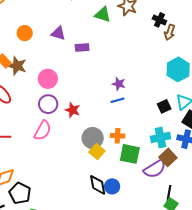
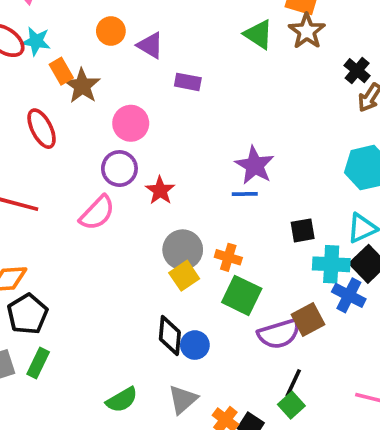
purple triangle: (58, 33) -> (150, 45), moved
purple rectangle: (82, 48) -> (188, 82), moved
purple star: (119, 84) -> (255, 165), size x1.5
black square: (164, 106) -> (303, 230), moved
cyan cross: (160, 137) -> (331, 264), moved

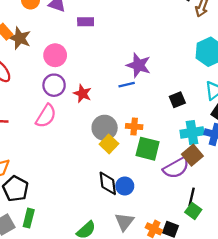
blue line: (245, 194) -> (127, 85), moved
cyan cross: (331, 264) -> (192, 132), moved

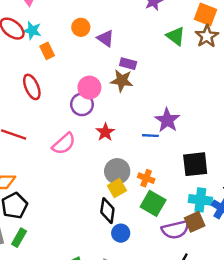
brown star: (20, 38) -> (122, 81), moved, turned -30
purple circle: (54, 85) -> (82, 104), moved
black square: (177, 100) -> (195, 164), size x1.6
black diamond: (108, 183) -> (107, 211), moved

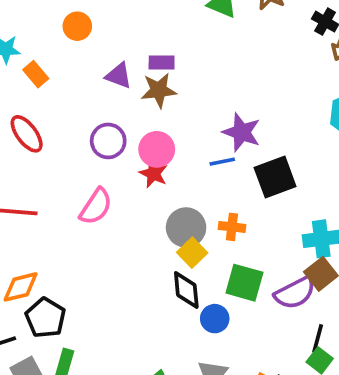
purple triangle: (106, 38) -> (119, 76), moved
pink circle: (89, 88) -> (157, 149), moved
black square: (195, 164) -> (275, 177), moved
green square: (153, 203) -> (244, 283), moved

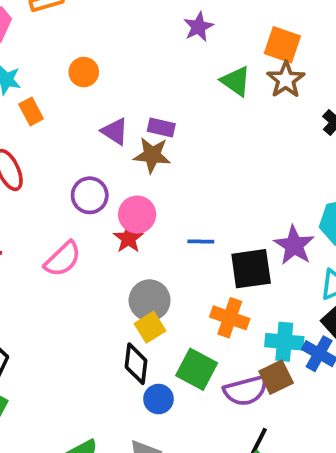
purple star: (242, 132) -> (294, 245), moved
orange cross: (232, 227) -> (230, 318), moved, size x1.4

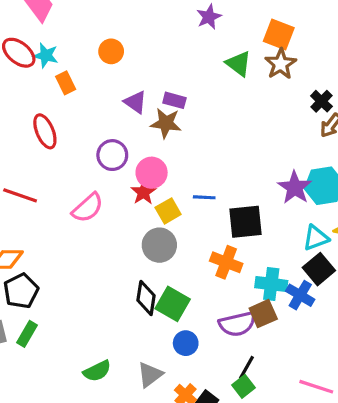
purple star: (294, 245) -> (295, 188), moved
yellow square: (150, 327) -> (168, 211), moved
green square: (197, 369) -> (173, 304), moved
blue circle: (158, 399) -> (186, 343), moved

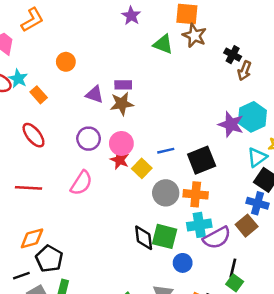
cyan star: (46, 55) -> (18, 79), turned 30
gray circle: (159, 245) -> (166, 193), moved
cyan cross: (271, 284) -> (199, 225), moved
brown square: (263, 314) -> (247, 226), moved

